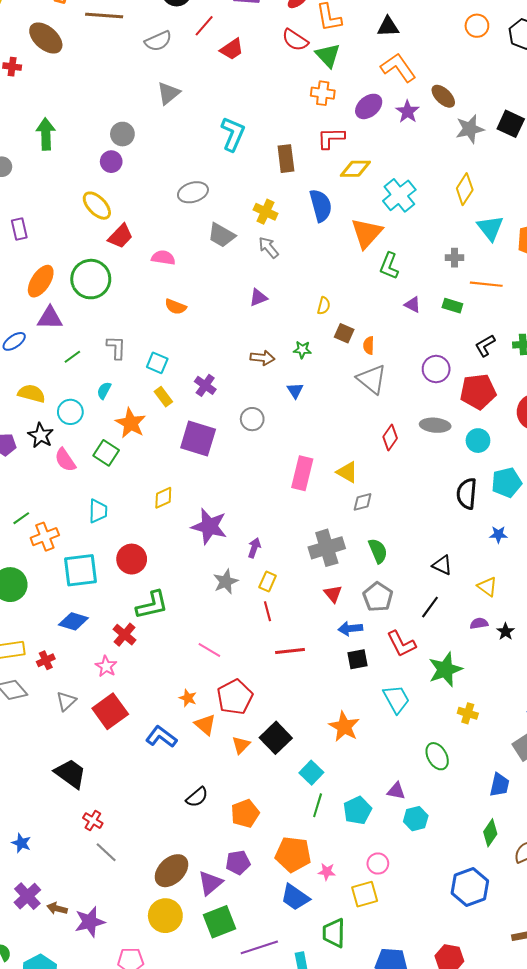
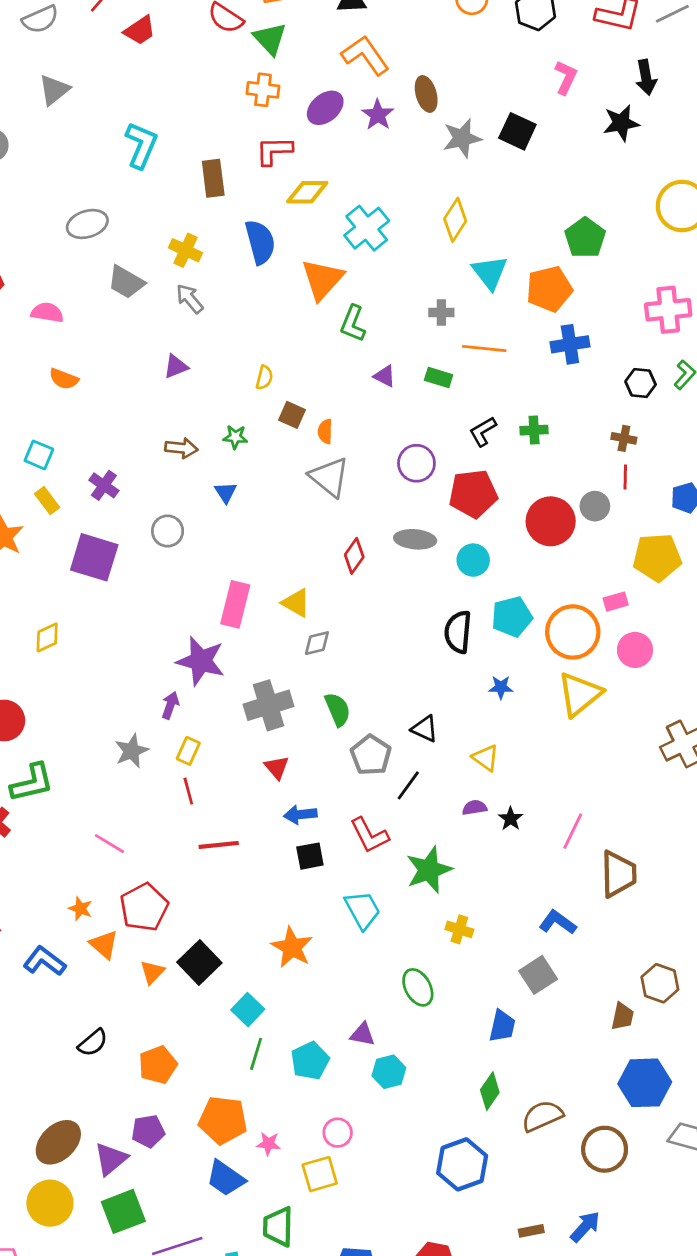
brown ellipse: (443, 96) -> (426, 94), turned 30
purple star: (209, 526) -> (201, 661), moved
gray pentagon: (378, 597) -> (371, 755), moved

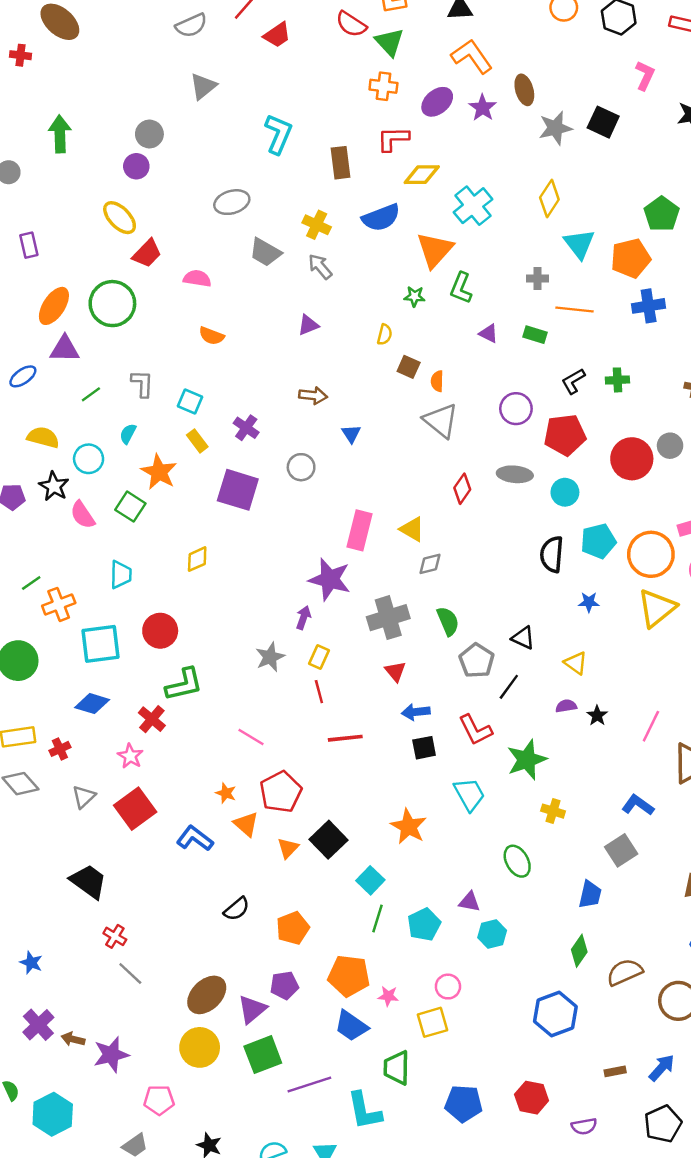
blue semicircle: (260, 242) -> (381, 218), turned 84
green star: (235, 437) -> (415, 296), moved

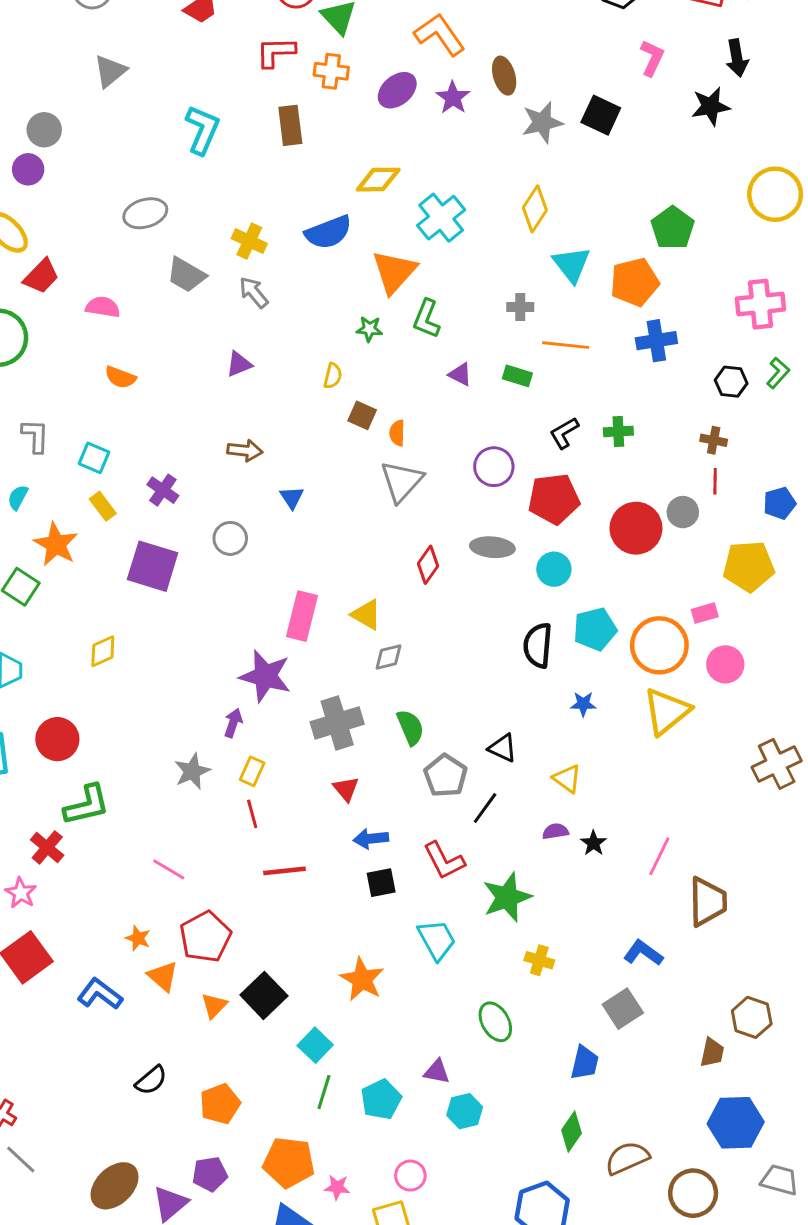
red L-shape: (393, 139) -> (276, 52), moved
brown rectangle: (340, 163) -> (290, 125), moved
gray triangle: (441, 421) -> (402, 481), turned 33

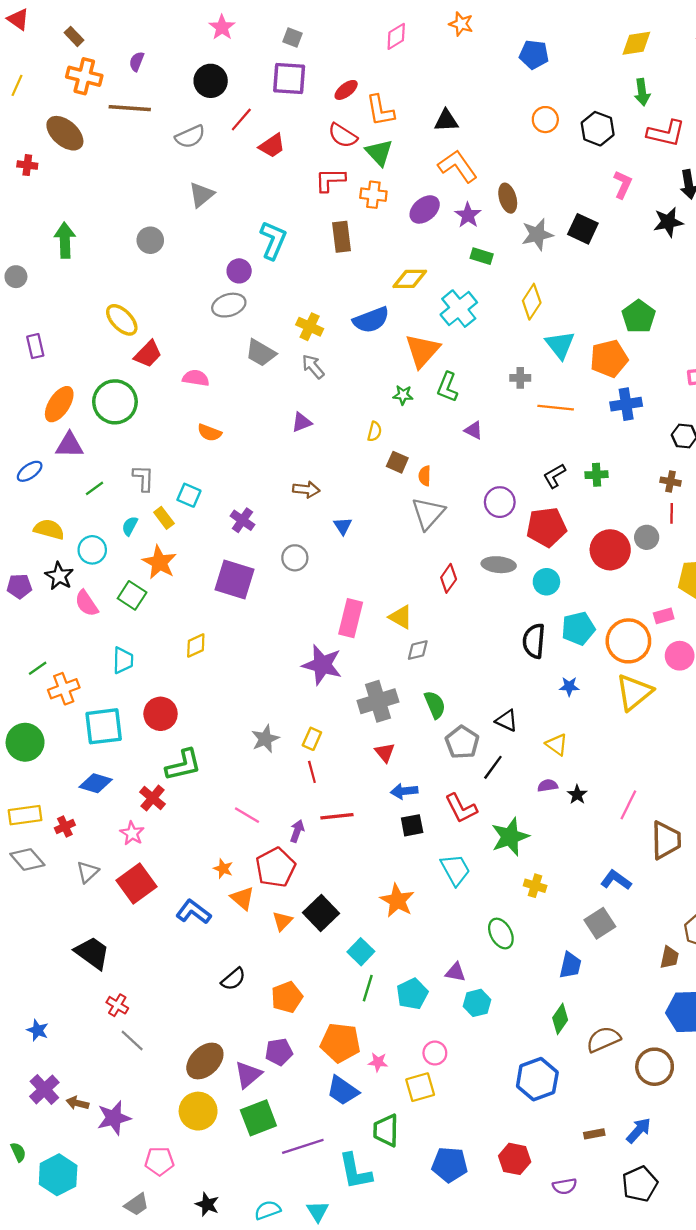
purple circle: (28, 169) -> (239, 271), moved
green rectangle: (517, 376) -> (482, 256), moved
yellow rectangle: (103, 506) -> (164, 518), moved
purple arrow: (233, 723) -> (297, 831), moved

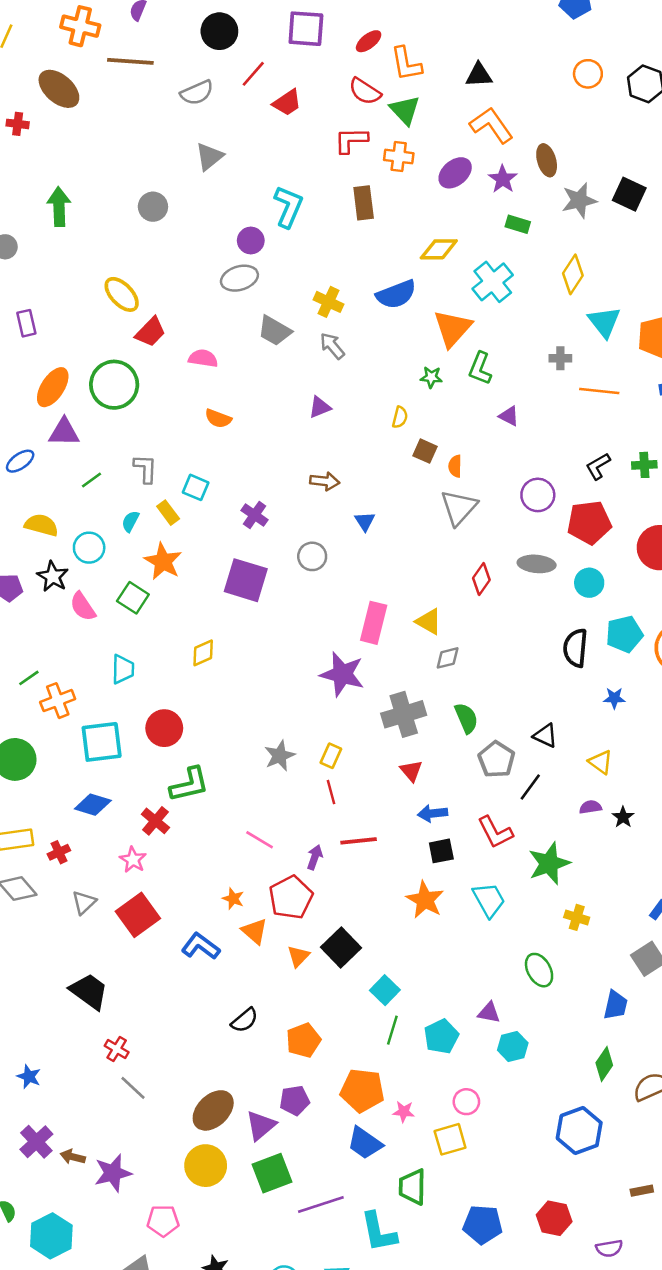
orange star: (397, 900) -> (425, 900), moved

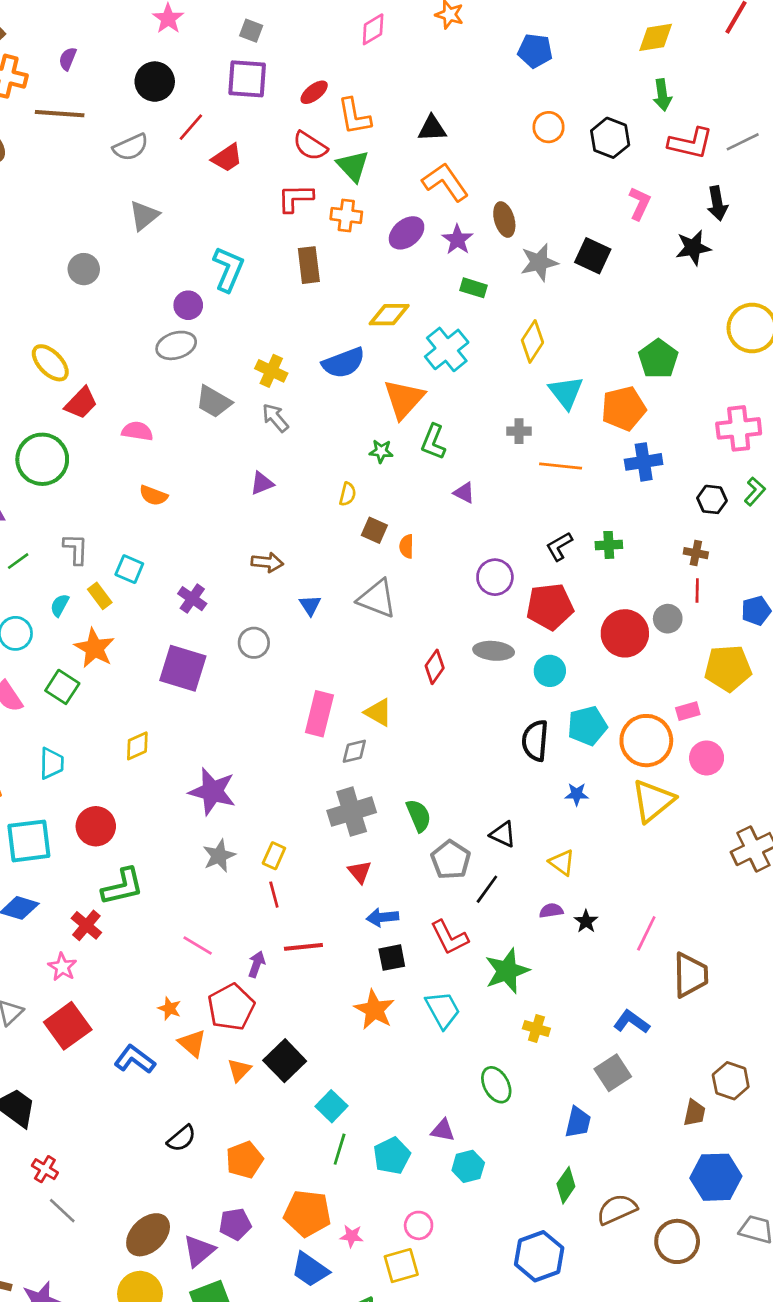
gray triangle: (459, 508) -> (377, 599), moved, turned -51
gray diamond: (448, 658) -> (354, 751), moved
purple star: (342, 674) -> (212, 791), moved

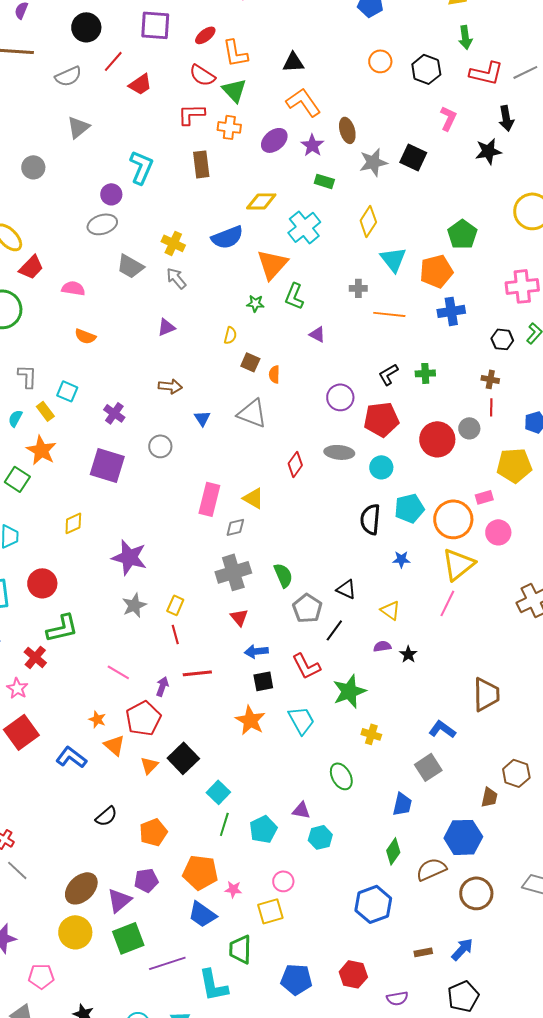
pink line: (646, 933) -> (447, 603), moved
blue hexagon: (716, 1177) -> (463, 837), moved

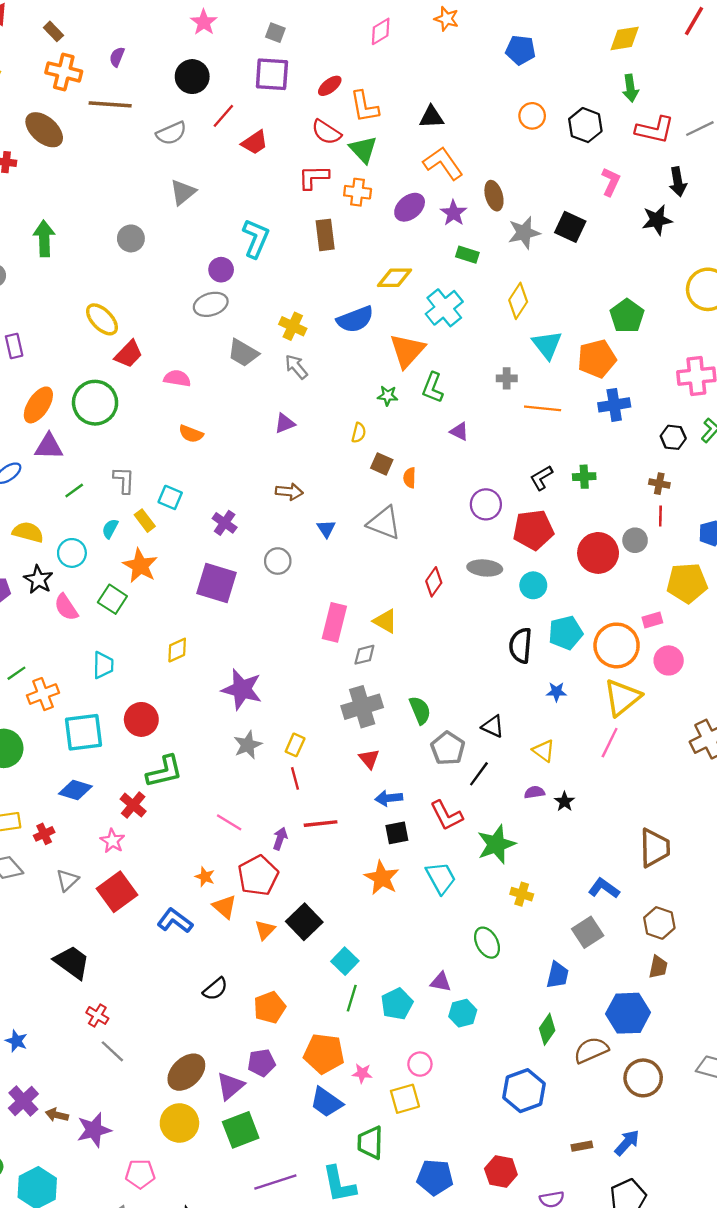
brown hexagon: (516, 773) -> (659, 923), moved
purple line: (167, 963) -> (275, 1182), moved

